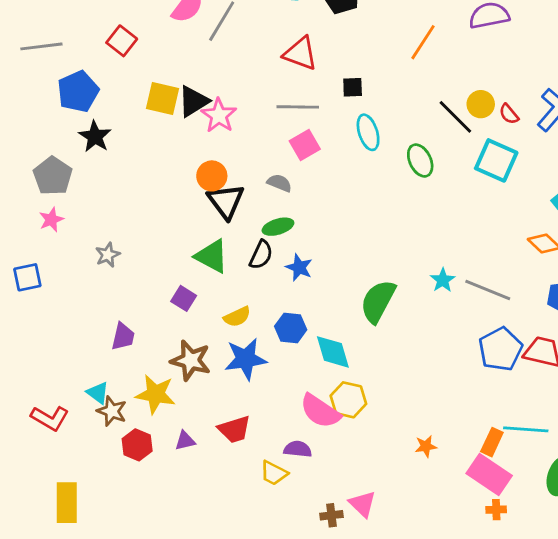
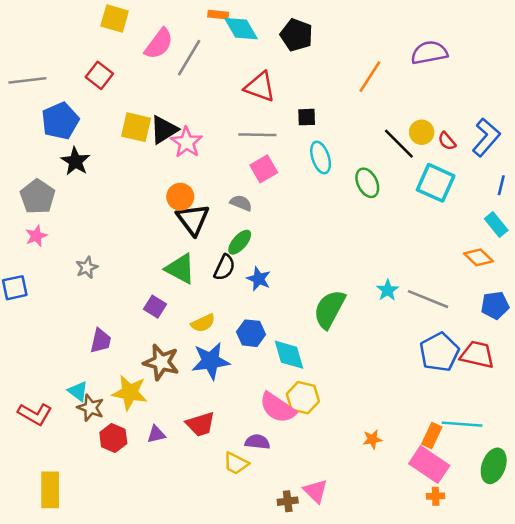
green ellipse: (278, 227) -> (240, 242), turned -32

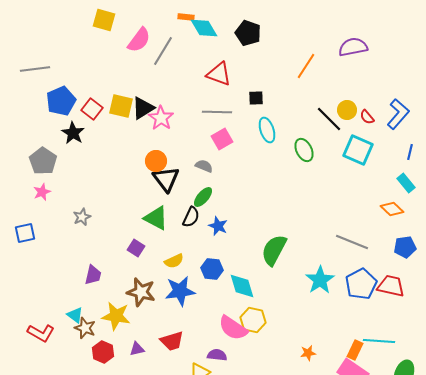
red square: (99, 75) -> (92, 109), moved
cyan star: (388, 290) -> (320, 280), moved, size x1.6

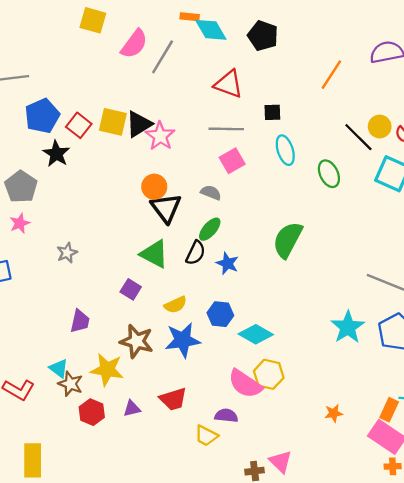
green semicircle: (274, 250) -> (288, 240), moved
cyan diamond: (242, 286) -> (256, 334), turned -44

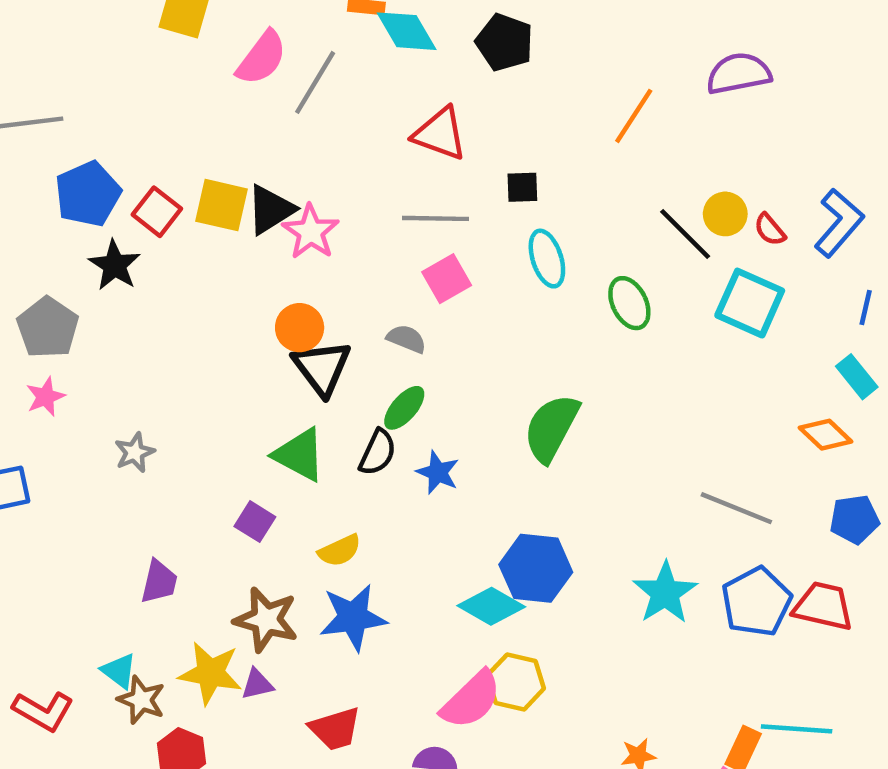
blue hexagon: (220, 314) -> (536, 568), moved, size x1.4
pink semicircle: (245, 384) -> (471, 700), turned -78
purple triangle: (132, 409) -> (257, 684), moved

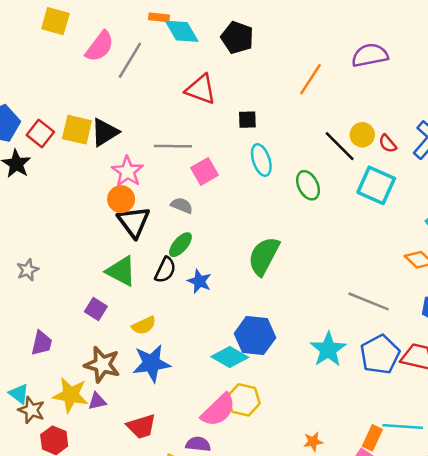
gray line: (435, 218) -> (173, 146), moved
pink star: (311, 232) -> (127, 171), moved

